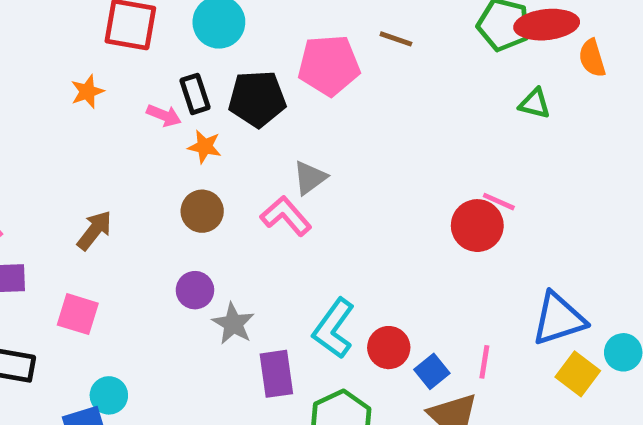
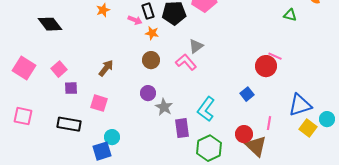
red circle: (389, 348) -> (244, 134), moved
blue square: (432, 371) -> (247, 94), moved

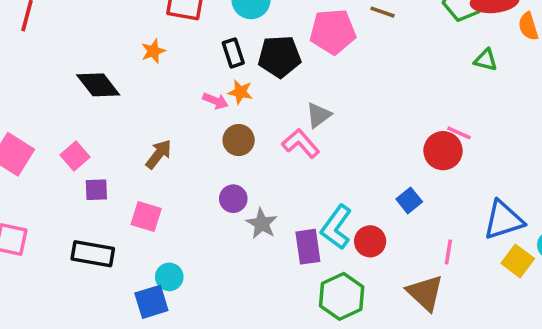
pink arrow: (135, 20) -> (215, 101), moved
black diamond: (50, 24) -> (98, 85), moved
purple rectangle: (182, 128) -> (308, 247), moved
red circle: (244, 134) -> (370, 241), moved

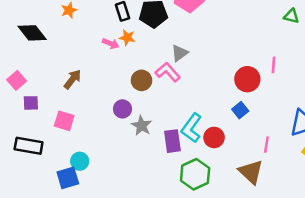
pink line: (459, 133) -> (274, 65), turned 70
brown circle: (239, 140) -> (142, 80), moved
red circle: (443, 151) -> (247, 79), moved

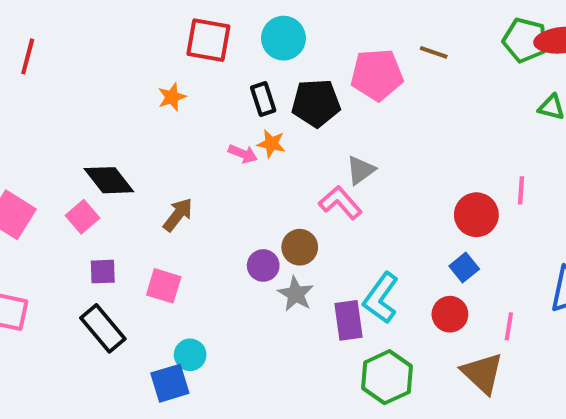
black diamond: (32, 33) -> (109, 180), moved
brown circle: (142, 80) -> (300, 247), moved
purple square: (31, 103) -> (103, 272), moved
red circle: (214, 137) -> (450, 314), moved
black rectangle: (29, 146) -> (103, 328), turned 40

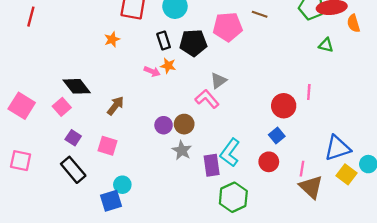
purple circle: (263, 265) -> (164, 125), moved
purple square: (103, 272) -> (73, 138), turned 35
brown triangle: (482, 373) -> (311, 187), moved

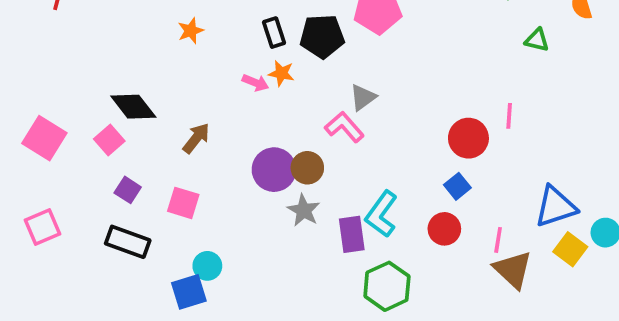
purple circle: (164, 125) -> (274, 170), size x1.5
pink square: (21, 161) -> (43, 227), turned -35
black rectangle: (73, 170) -> (128, 242), turned -30

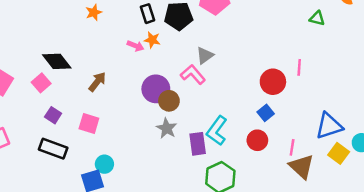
purple circle: (274, 170) -> (156, 89), moved

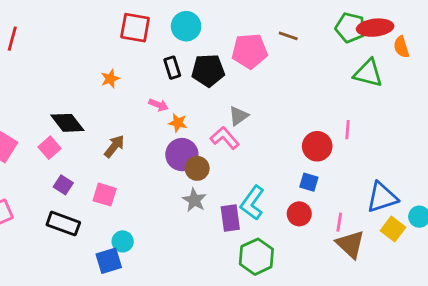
orange star: (94, 12) -> (110, 79), moved
green triangle: (317, 18) -> (368, 73), size x1.6
orange star: (152, 40) -> (178, 123), moved
blue square: (266, 113) -> (309, 182), turned -35

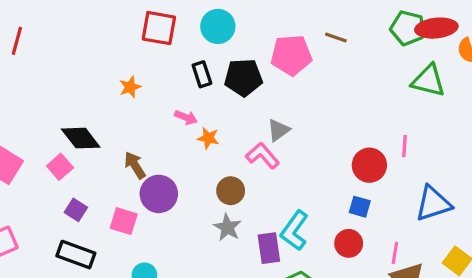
brown arrow: (114, 146) -> (135, 165), turned -70
purple circle: (182, 155) -> (159, 194), moved
blue triangle: (382, 197) -> (433, 203), moved

